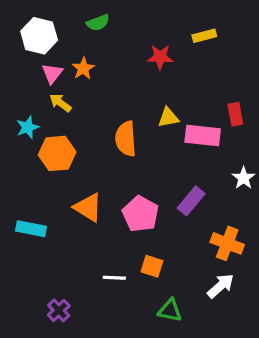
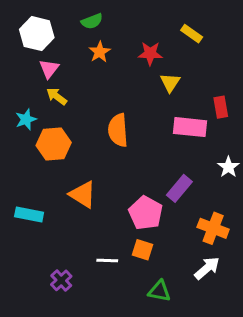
yellow rectangle: (204, 36) -> (192, 34), turned 50
orange star: (83, 68) -> (100, 52), moved
yellow triangle: (168, 117) -> (170, 83), moved, turned -45
pink pentagon: (140, 214) -> (146, 213), moved
purple cross: (59, 310) -> (61, 280), moved

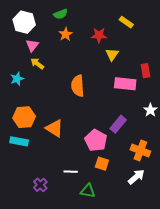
orange hexagon: (54, 144) -> (24, 117), moved
orange square: (143, 250) -> (102, 164), moved
green triangle: (159, 291) -> (88, 191), moved

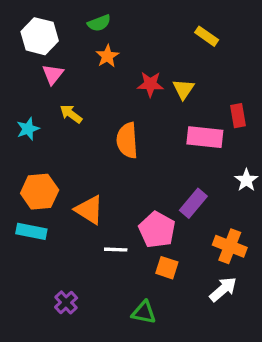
red star: (99, 35) -> (150, 84), moved
yellow arrow: (37, 64) -> (71, 114), moved
white line: (71, 172) -> (116, 250), moved

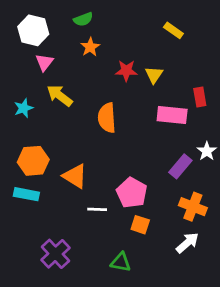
yellow arrow: (71, 114) -> (60, 96), size x1.4
purple rectangle: (193, 203) -> (180, 166), moved
purple cross: (66, 302) -> (55, 254), size x1.5

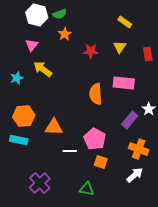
white hexagon: (33, 30) -> (37, 15), moved
yellow triangle: (154, 75) -> (120, 47), moved
red rectangle: (200, 97) -> (148, 54), moved
orange semicircle: (107, 118) -> (96, 94), moved
orange triangle: (75, 176) -> (54, 127), turned -30

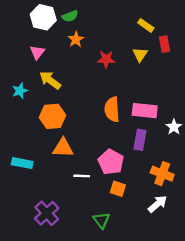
red rectangle: (148, 54) -> (165, 44), moved
pink rectangle: (124, 83) -> (145, 111), moved
orange hexagon: (24, 116) -> (53, 116), moved
purple rectangle: (130, 120) -> (140, 140), moved, turned -30
green triangle: (87, 189) -> (102, 220), turned 42

